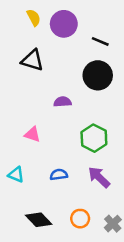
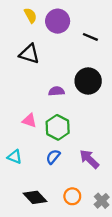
black circle: (98, 75) -> (88, 81), moved
green hexagon: (94, 138) -> (58, 127), moved
blue semicircle: (59, 175) -> (53, 157), turned -42

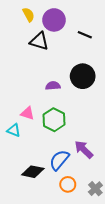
black triangle: (29, 54) -> (39, 41), moved
cyan triangle: (15, 157) -> (14, 130), moved
blue semicircle: (53, 157) -> (59, 160), moved, size x1.5
black diamond: (35, 197) -> (33, 172), moved, turned -35

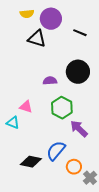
yellow semicircle: (29, 15) -> (27, 14), turned 112
green hexagon: (54, 120) -> (62, 108), moved
purple arrow: (84, 149) -> (79, 129), moved
orange circle: (68, 184) -> (74, 167), moved

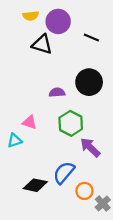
cyan triangle: (13, 123) -> (15, 141), turned -40

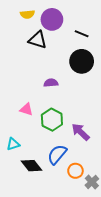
black circle: (89, 82) -> (82, 61), moved
green hexagon: (71, 123) -> (52, 120), moved
cyan triangle: (15, 141) -> (13, 144), moved
black diamond: (35, 185) -> (32, 166), turned 40

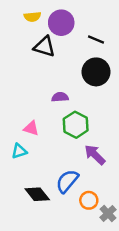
green hexagon: (52, 120) -> (76, 125), moved
cyan triangle: (13, 144) -> (19, 151), moved

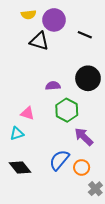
black circle: (96, 72) -> (88, 78), moved
black diamond: (37, 194) -> (20, 167), moved
orange circle: (89, 200) -> (82, 167), moved

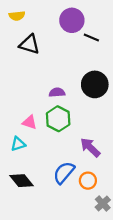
yellow semicircle: (29, 15) -> (17, 16), moved
purple circle: (54, 20) -> (72, 20), moved
black triangle: (39, 41) -> (30, 44), moved
green hexagon: (67, 110) -> (58, 119), moved

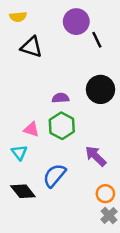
black line: (91, 37) -> (97, 40), turned 42
cyan triangle: (18, 144) -> (19, 152), turned -49
blue semicircle: (64, 173) -> (54, 175), moved
orange circle: (88, 181) -> (105, 194), moved

